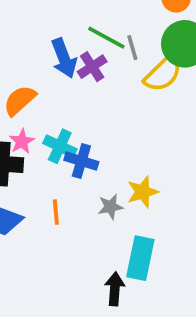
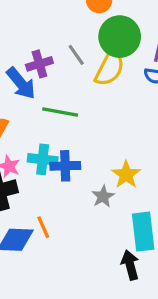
green line: (106, 38) -> (60, 112), moved
purple cross: (92, 67) -> (39, 64), moved, turned 35
orange line: (56, 212) -> (43, 227), moved

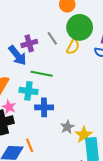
yellow semicircle: (110, 68) -> (73, 47), size x0.7
cyan cross: (43, 159) -> (28, 91), moved
yellow star: (126, 175) -> (84, 135), moved

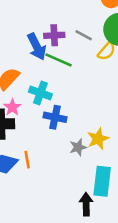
gray line: (52, 38) -> (84, 35), turned -40
green line: (42, 74) -> (59, 60), moved
yellow star: (84, 135) -> (98, 139), moved

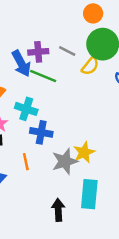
gray star: (78, 147) -> (65, 161), size x1.5
orange line: (27, 160) -> (26, 162), moved
black arrow: (86, 204) -> (58, 210), moved

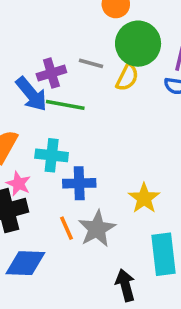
gray star: (65, 161) -> (97, 229), moved

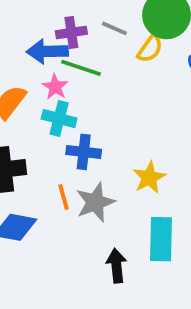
blue arrow: (31, 94) -> (47, 51), turned 120
pink star: (18, 184) -> (55, 87), moved

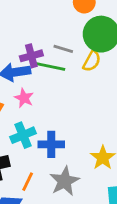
green line: (81, 68) -> (50, 66), moved
cyan cross: (59, 119) -> (23, 135), moved, turned -30
orange line: (63, 197) -> (28, 182), moved, turned 48

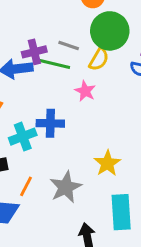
pink star: (24, 98) -> (85, 91), moved
blue cross: (51, 144) -> (50, 123), moved

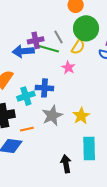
gray line: (69, 46) -> (58, 37), turned 40
orange line: (26, 186) -> (27, 129), turned 48
gray star: (66, 187) -> (52, 116), moved

